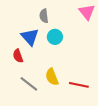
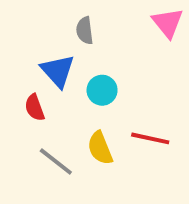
cyan circle: (55, 37) -> (102, 90), moved
red line: (79, 85) -> (150, 138), moved

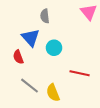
yellow semicircle: (100, 148) -> (53, 93), moved

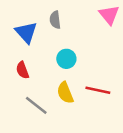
blue triangle: (30, 38) -> (26, 32), moved
yellow semicircle: (53, 93) -> (65, 93), moved

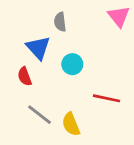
blue triangle: (26, 32) -> (38, 48), moved
yellow semicircle: (65, 93) -> (71, 124), moved

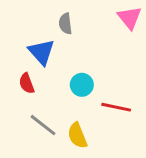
cyan circle: (72, 64) -> (82, 85), moved

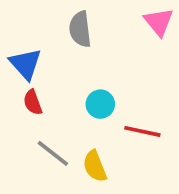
gray semicircle: (65, 24) -> (80, 29), size x1.4
blue triangle: (42, 52) -> (25, 64), moved

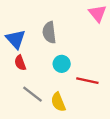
gray semicircle: (80, 29) -> (49, 32), moved

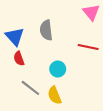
cyan circle: (62, 64) -> (58, 69), moved
red line: (87, 81) -> (88, 47), moved

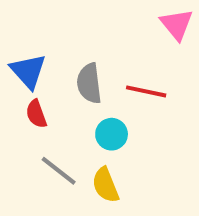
gray semicircle: (46, 30) -> (89, 83), moved
red line: (88, 47) -> (146, 91), moved

